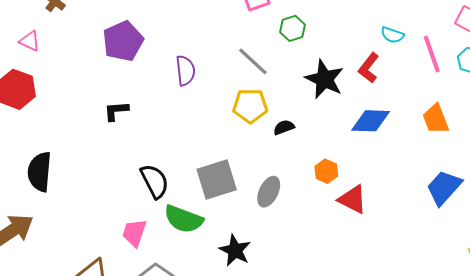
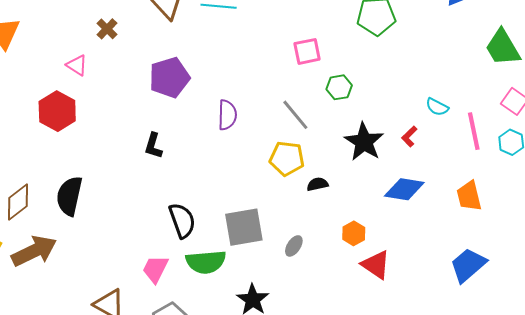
red L-shape: (369, 68) -> (409, 136), size x0.7
black L-shape: (116, 111) -> (153, 146), turned -76
gray ellipse: (269, 192) -> (294, 246), size x0.7
green semicircle: (183, 219) -> (206, 262), turned -33

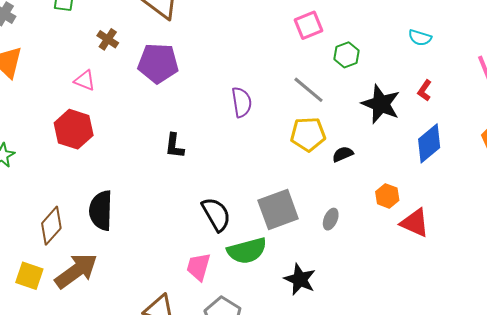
purple pentagon: (169, 78) -> (158, 63), moved, turned 30
cyan semicircle: (437, 107) -> (420, 38), moved
blue diamond: (404, 189) -> (429, 143), turned -39

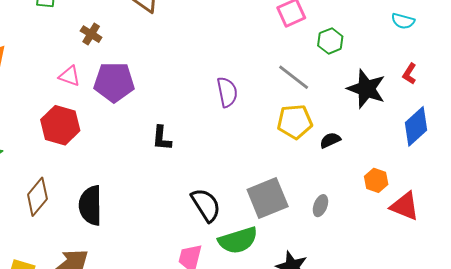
purple pentagon: (158, 63) -> (114, 82), moved
brown diamond: (51, 226) -> (37, 197), moved

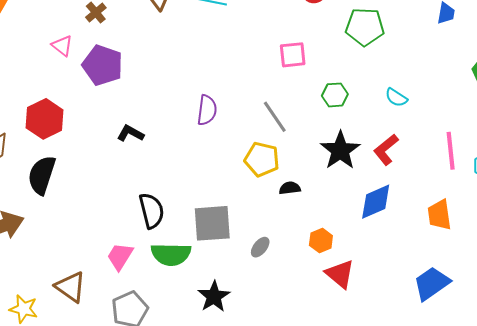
green hexagon: (330, 41) -> (335, 95), moved
red L-shape: (410, 74) -> (386, 150), size x1.5
red hexagon: (60, 125) -> (45, 119), moved
black L-shape: (162, 138) -> (130, 133), turned 96

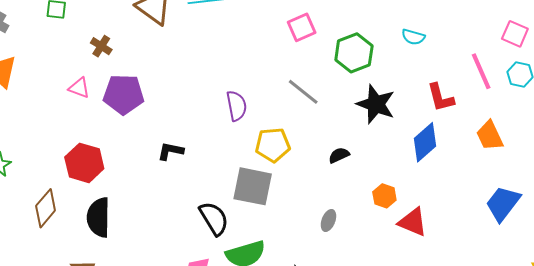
green hexagon: (335, 95) -> (354, 53), size x1.5
red L-shape: (386, 150) -> (441, 98), moved, turned -48
yellow pentagon: (262, 159) -> (273, 145), moved
gray square: (212, 223) -> (253, 186), moved, turned 33

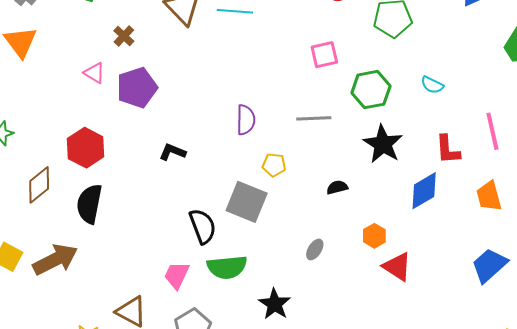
gray line: (303, 92) -> (314, 118), turned -52
purple pentagon: (124, 94) -> (137, 88), turned -30
yellow pentagon: (273, 145) -> (274, 165), size x0.7

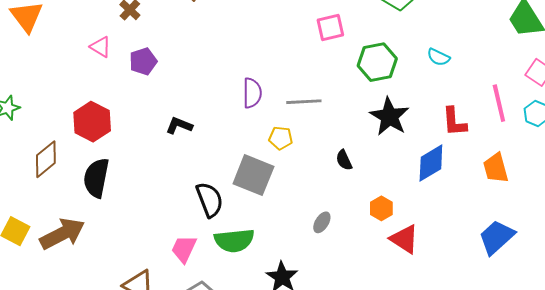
purple pentagon: (137, 88) -> (143, 61), size x0.7
gray line: (314, 118) -> (304, 102), moved
black semicircle: (337, 187) -> (344, 160), turned -100

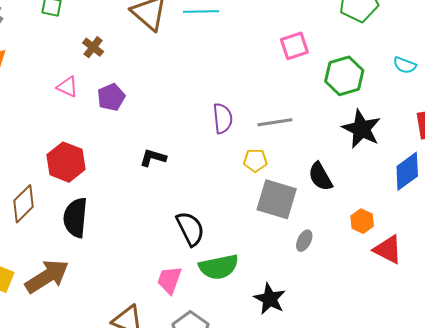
black semicircle: (344, 160) -> (320, 177), size x1.4
gray square: (253, 175) -> (277, 199), moved

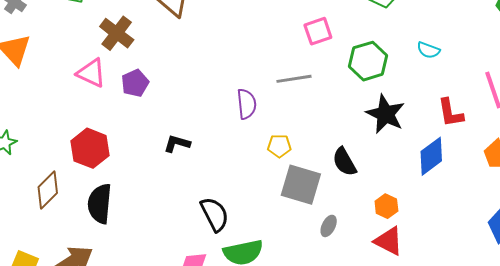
brown cross: (93, 47) -> (117, 33), size x1.6
pink triangle: (67, 87) -> (91, 73), size x1.4
gray line: (275, 122) -> (294, 79), moved
red triangle: (388, 250) -> (389, 241), moved

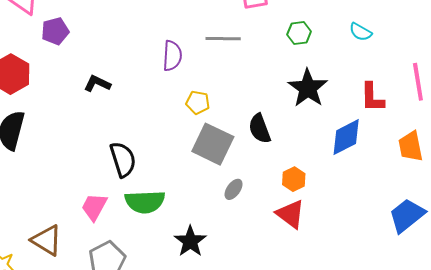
green hexagon: (368, 61) -> (299, 33), size x0.6
purple pentagon: (135, 83) -> (55, 31), moved

